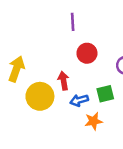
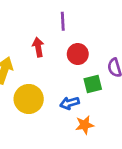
red arrow: (63, 81) -> (38, 47), moved
green square: (105, 94) -> (93, 84), moved

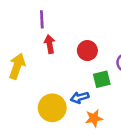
purple line: (63, 21) -> (42, 19), moved
yellow circle: (29, 99) -> (52, 108), moved

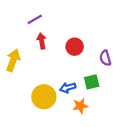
purple line: (42, 19) -> (35, 19), turned 63
green square: (102, 79) -> (92, 82), moved

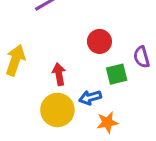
red arrow: (42, 41) -> (59, 74), moved
green square: (92, 82) -> (117, 74), moved

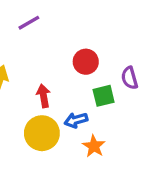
orange star: (107, 122) -> (94, 146), turned -30

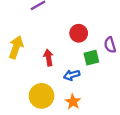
yellow circle: (42, 133) -> (42, 96), moved
orange star: (94, 146) -> (73, 102), moved

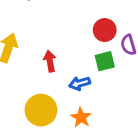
red circle: (79, 33) -> (105, 30), moved

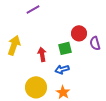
green square: (105, 61) -> (65, 48), moved

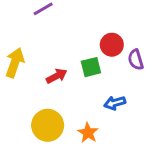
red arrow: (42, 54) -> (57, 76), turned 72
blue arrow: (62, 69) -> (115, 103), moved

